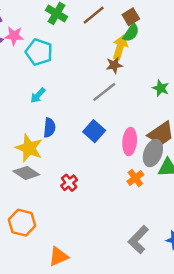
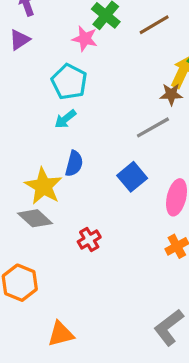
pink star: (14, 36) -> (85, 39), moved
cyan pentagon: (39, 52) -> (69, 82), moved

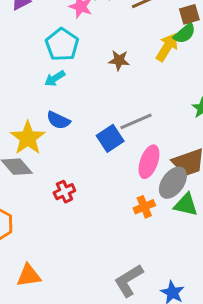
brown star: (171, 94) -> (119, 60), moved
gray line: (153, 127) -> (136, 121), moved
blue semicircle: (74, 164) -> (58, 120), turned 95

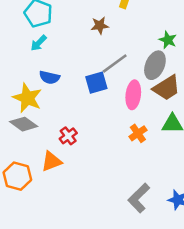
brown star: (119, 60) -> (100, 25), moved
blue square: (110, 138) -> (96, 83), turned 30
gray ellipse: (173, 183) -> (155, 65), moved
orange triangle: (29, 276) -> (51, 161), moved

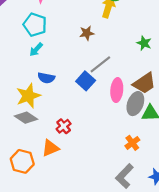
gray ellipse: (155, 65) -> (135, 104), moved
blue square: (96, 83) -> (86, 81), turned -30
yellow star: (27, 98) -> (28, 96), turned 30
orange cross: (138, 133) -> (132, 143), moved

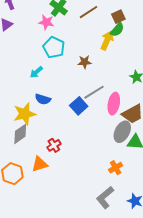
cyan pentagon: (35, 25) -> (54, 47), moved
pink ellipse: (117, 90) -> (114, 104), moved
gray diamond: (26, 118) -> (20, 134), turned -75

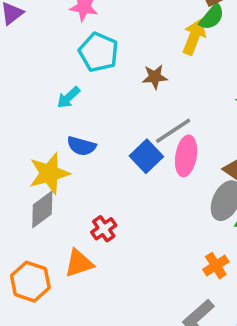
pink ellipse: (114, 104) -> (186, 156), moved

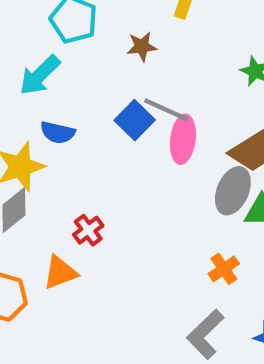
cyan arrow: (68, 97) -> (40, 75), size x1.5
gray line: (173, 131) -> (166, 110), turned 60
blue square: (146, 156) -> (135, 120), moved

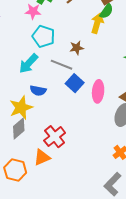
gray line: (166, 110) -> (62, 65), moved
red cross: (88, 230) -> (55, 137), size x1.5

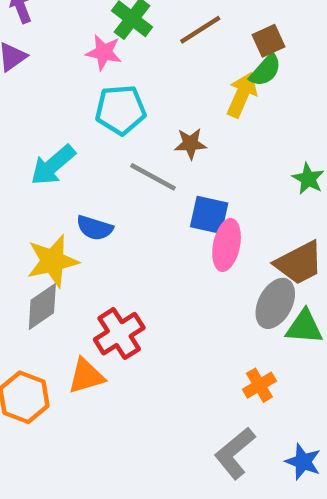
cyan pentagon: (44, 36) -> (121, 110), turned -30
cyan arrow: (28, 64) -> (53, 165), moved
blue square: (75, 83) -> (209, 215), moved, turned -36

